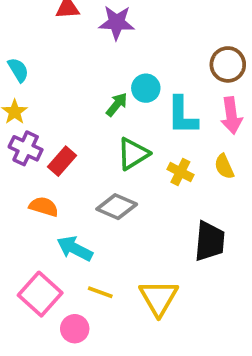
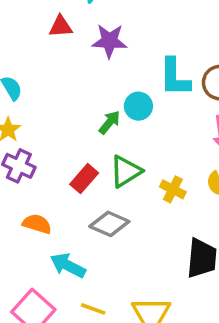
cyan L-shape: (182, 115) -> (175, 77), moved
red rectangle: (62, 161) -> (84, 179), moved

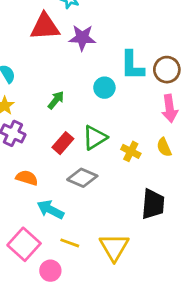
red triangle: (61, 26) -> (45, 27), size x1.6
green arrow: (109, 122) -> (56, 100), moved

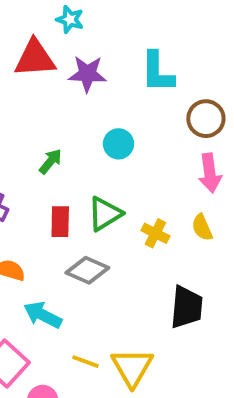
cyan L-shape: (132, 65) -> (157, 72), moved
red rectangle: (63, 143) -> (60, 222), turned -40
yellow line: (70, 243) -> (85, 362), moved

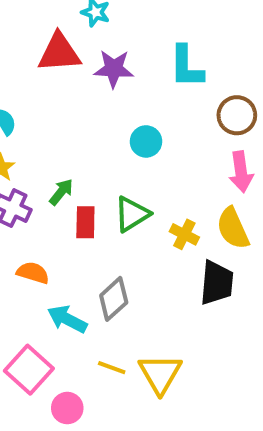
green arrow: (50, 161) -> (61, 192), moved
yellow semicircle: (202, 227) -> (233, 228), size x1.5
gray diamond: (87, 270) -> (114, 299), moved, turned -66
black trapezoid: (187, 307) -> (217, 283), moved

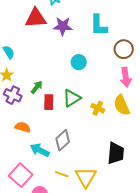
black trapezoid: (217, 283) -> (116, 153), moved

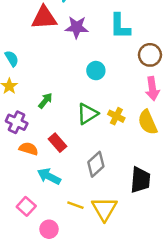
purple cross: (13, 95) -> (17, 122), moved
red rectangle: (49, 102) -> (57, 143), moved, turned -42
yellow cross: (98, 108) -> (116, 116), moved
gray diamond: (63, 140) -> (96, 164), moved
pink square: (21, 175) -> (26, 206), size x0.7

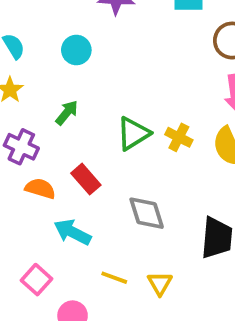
cyan circle: (96, 71) -> (76, 50), moved
gray diamond: (96, 164) -> (147, 213), turned -65
yellow triangle: (104, 209) -> (160, 283), size x0.6

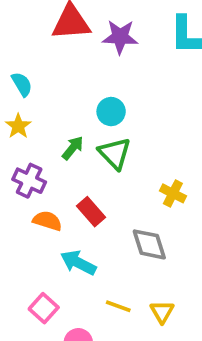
cyan circle: (76, 50) -> (111, 112), moved
green triangle: (133, 133) -> (115, 153), moved, turned -42
yellow cross: (179, 137) -> (173, 193), moved

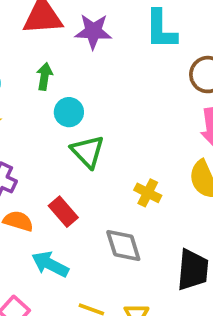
cyan circle: (111, 112) -> (69, 112), moved
green arrow: (73, 148) -> (44, 76), moved, turned -30

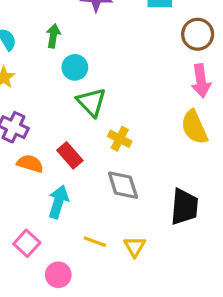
yellow cross: (148, 193) -> (120, 139), moved
cyan arrow: (50, 264) -> (58, 202), turned 80

